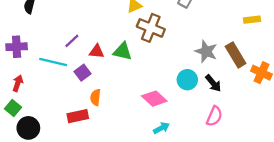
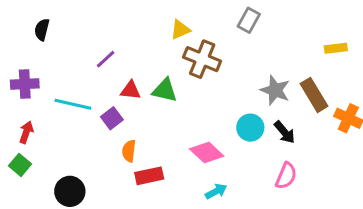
purple line: (72, 41) -> (106, 59), moved
red rectangle: (78, 116) -> (149, 176), moved
black circle: (28, 128) -> (70, 191), moved

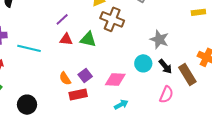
purple line: (106, 59) -> (62, 19), moved
brown rectangle: (314, 95) -> (187, 74), moved
purple square: (112, 118) -> (85, 75), moved
orange semicircle: (129, 151) -> (65, 78), turned -40
pink diamond: (207, 152) -> (115, 79), turned -40

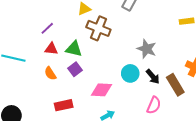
purple square: (85, 75) -> (75, 69), moved
orange semicircle: (65, 78) -> (50, 73), moved

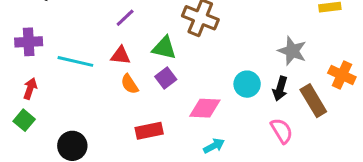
red triangle: (51, 49) -> (121, 55), moved
gray star: (147, 49) -> (292, 51), moved
black arrow: (153, 77) -> (280, 89), turned 56
pink semicircle: (154, 105) -> (282, 131), turned -54

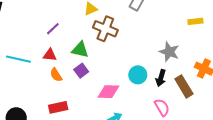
red rectangle: (149, 131) -> (58, 107), moved

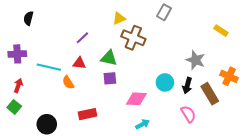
yellow rectangle: (195, 21) -> (221, 31), turned 40
purple square: (81, 71) -> (110, 78), turned 32
orange semicircle: (56, 75) -> (68, 82), moved

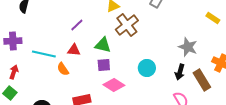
brown cross: (133, 38) -> (127, 25), turned 30
cyan circle: (165, 82) -> (147, 68), moved
pink diamond: (136, 99) -> (114, 85), moved, turned 30

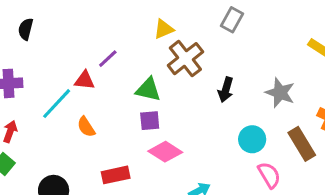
red triangle: (74, 50) -> (85, 80), moved
cyan line: (44, 54) -> (57, 104), turned -60
cyan circle: (147, 68) -> (252, 139), moved
black arrow: (180, 72) -> (226, 90), moved

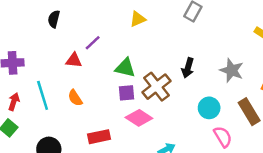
black semicircle: (26, 29) -> (54, 19), moved
brown cross: (185, 59) -> (157, 87), moved
cyan line: (57, 104) -> (43, 95), moved, turned -60

